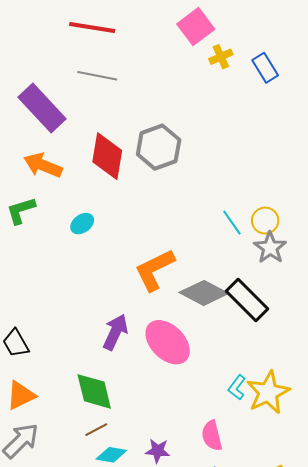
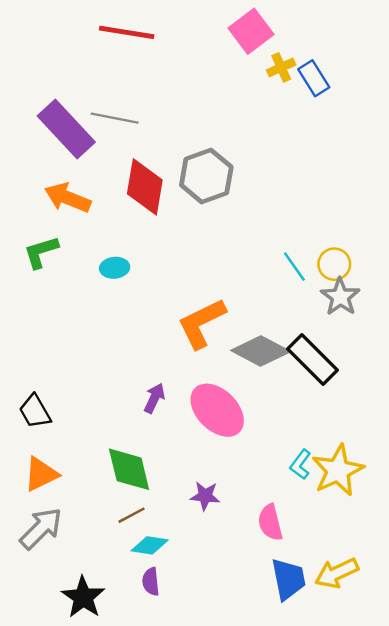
blue rectangle: (265, 68) -> (314, 78), moved
gray line: (97, 76) -> (115, 118), moved
cyan ellipse: (82, 224) -> (115, 268), turned 30
purple arrow: (115, 332) -> (154, 398), size x0.7
purple star: (158, 451) -> (205, 496), moved

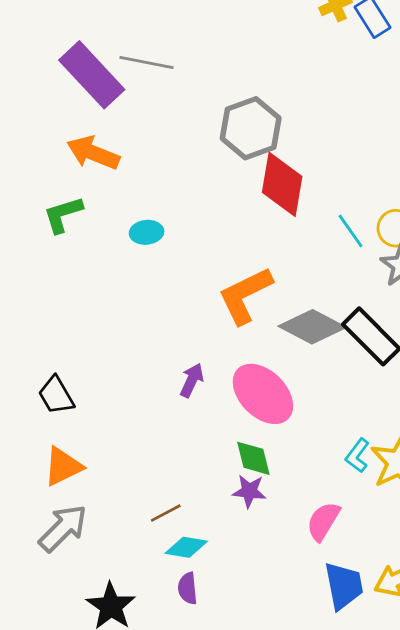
red diamond: (145, 187) -> (282, 184), moved
green diamond: (129, 469) -> (253, 458), moved, size x0.7
pink semicircle: (270, 522) -> (323, 521), turned 45

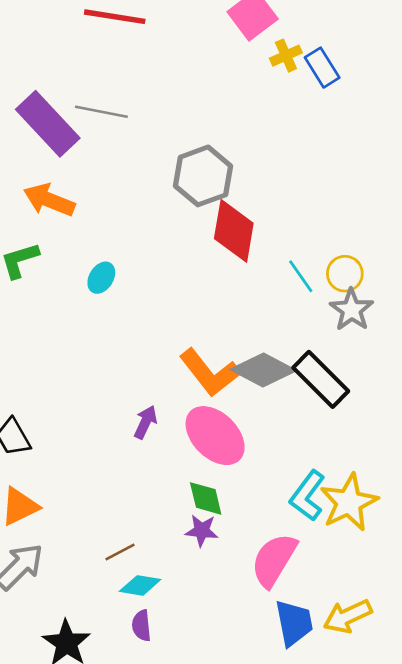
cyan ellipse: (147, 232) -> (101, 278), turned -52
orange L-shape: (245, 295) -> (210, 373), moved, turned -102
cyan L-shape: (357, 456) -> (307, 496), size x1.5
pink semicircle: (323, 521) -> (274, 560), size x1.4

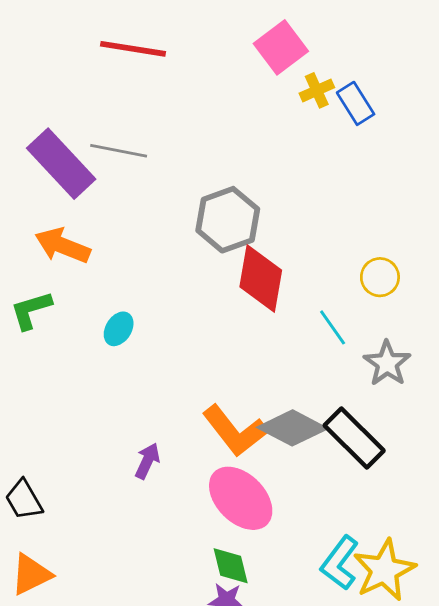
yellow circle: (345, 274) -> (380, 277), moved
purple arrow: (145, 422) -> (147, 461), moved

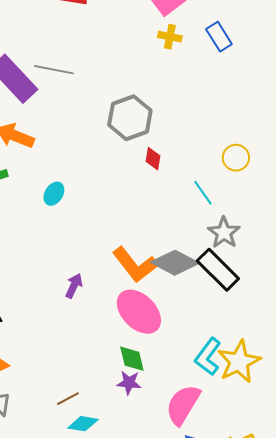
yellow cross: (317, 90) -> (170, 37), moved, turned 35
red diamond: (261, 279) -> (153, 159), size x0.5
gray star: (387, 363) -> (224, 233), moved

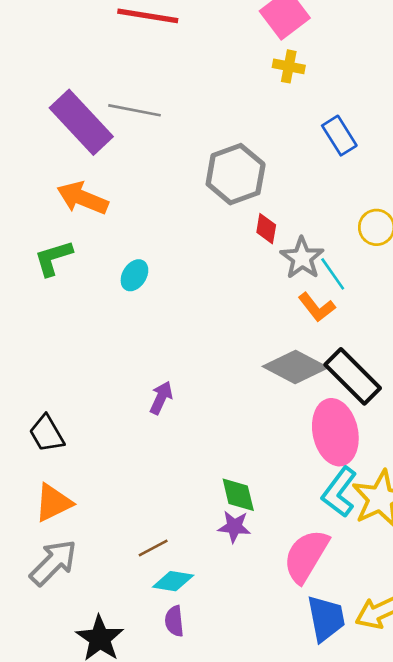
blue rectangle: (219, 37) -> (339, 136), moved
gray star: (224, 233) -> (302, 258), moved
orange L-shape: (135, 265) -> (317, 307), moved, size x0.6
pink ellipse: (139, 312) -> (335, 432), moved, turned 33

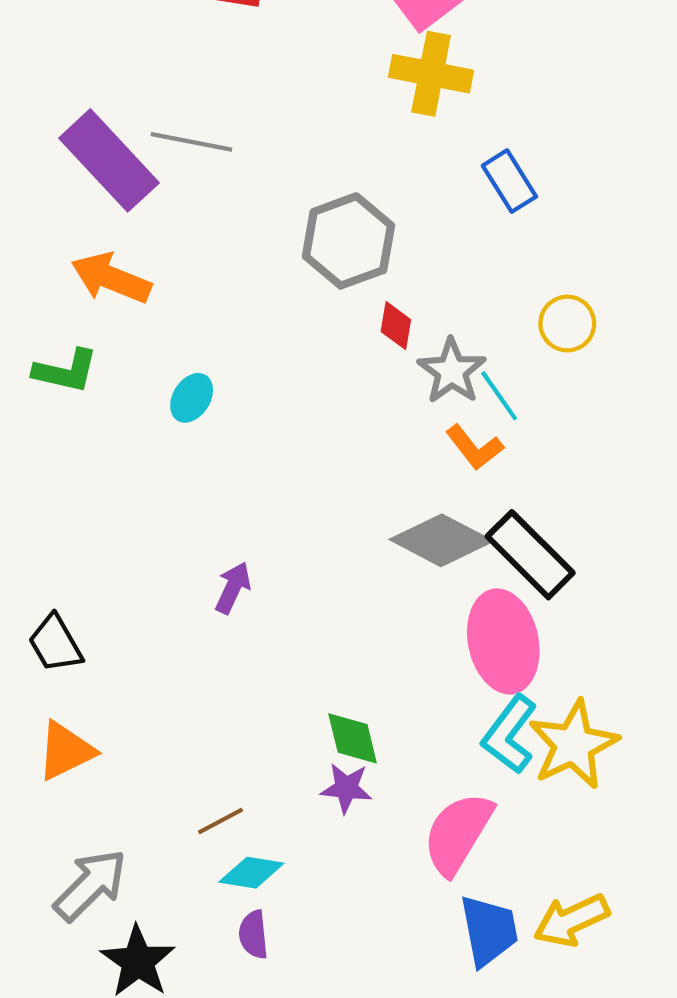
yellow cross: (289, 66) -> (431, 74), size x1.6
green L-shape: (53, 258) -> (66, 371), turned -150
gray arrow: (53, 563) -> (90, 885), moved

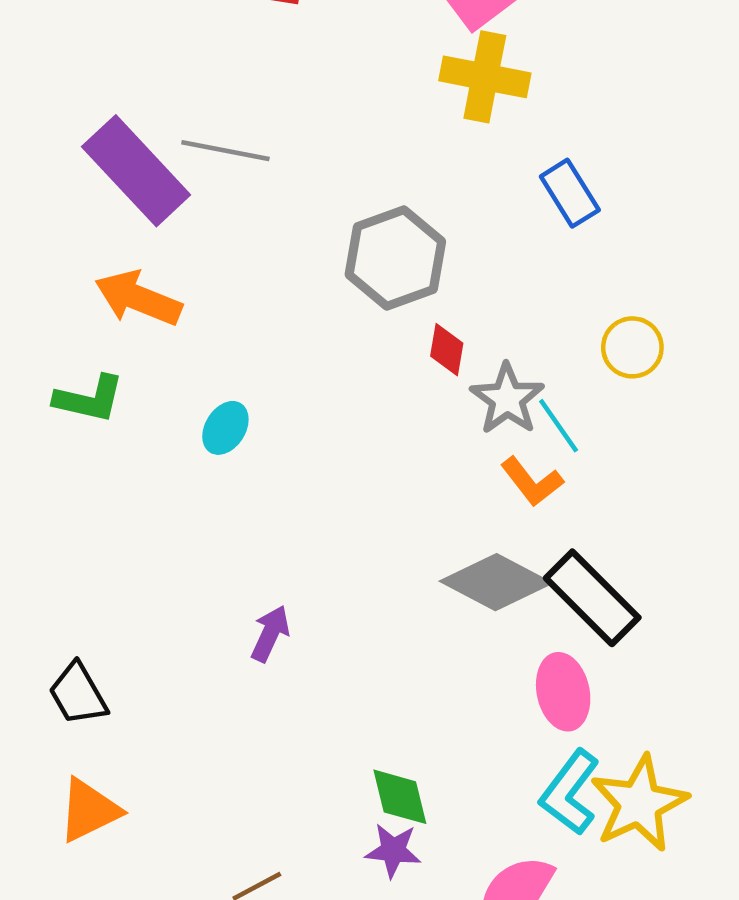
pink ellipse: (503, 641) -> (563, 692), size x0.7

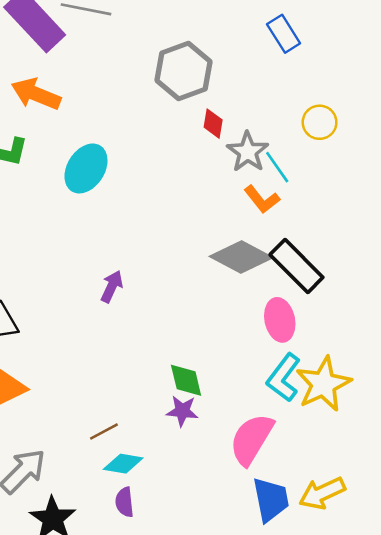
cyan ellipse: (225, 428) -> (86, 168), size x1.6

